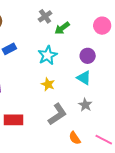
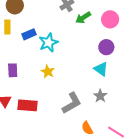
pink circle: (102, 26) -> (110, 19), moved
cyan star: (48, 55) -> (49, 43), moved
yellow star: (48, 84) -> (48, 72), moved

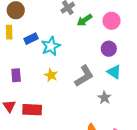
cyan triangle: (101, 69) -> (114, 72), moved
gray L-shape: (72, 103) -> (84, 76), moved

